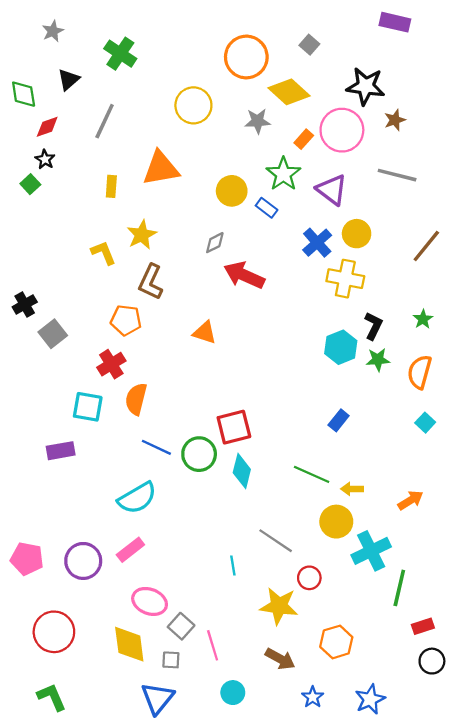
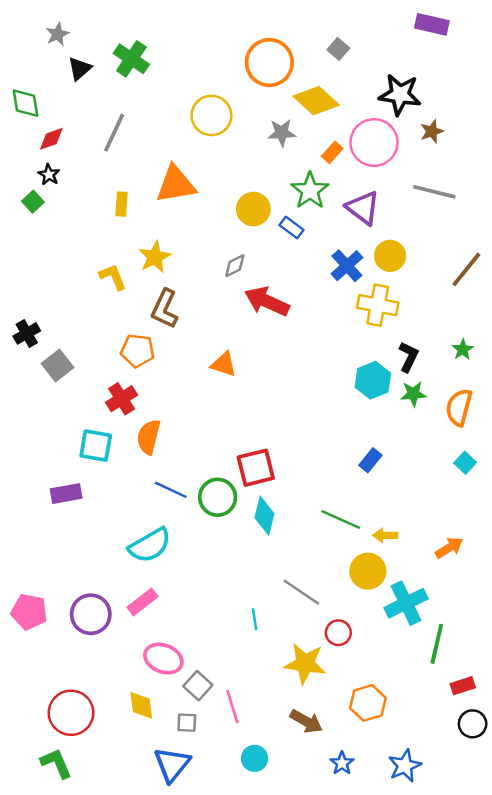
black triangle: (69, 80) -> (80, 69), moved
red circle: (54, 632) -> (71, 713), moved
yellow diamond: (129, 644) -> (141, 705), size x0.7

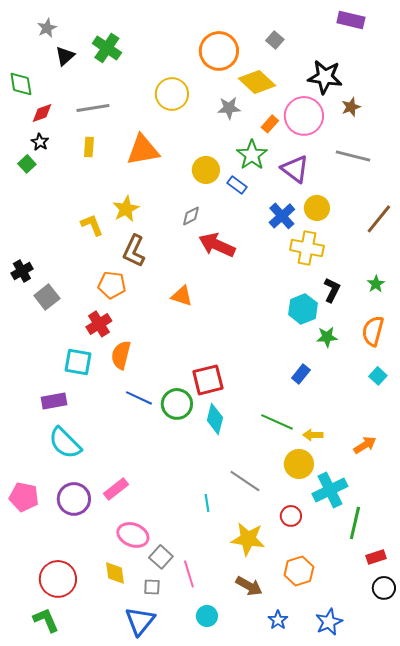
gray line: (114, 133) -> (93, 108), turned 56
yellow rectangle: (122, 204) -> (89, 147), moved
green star: (413, 394) -> (327, 337), moved
cyan semicircle: (150, 545) -> (65, 443), moved, turned 75
red circle: (338, 633) -> (291, 516), moved

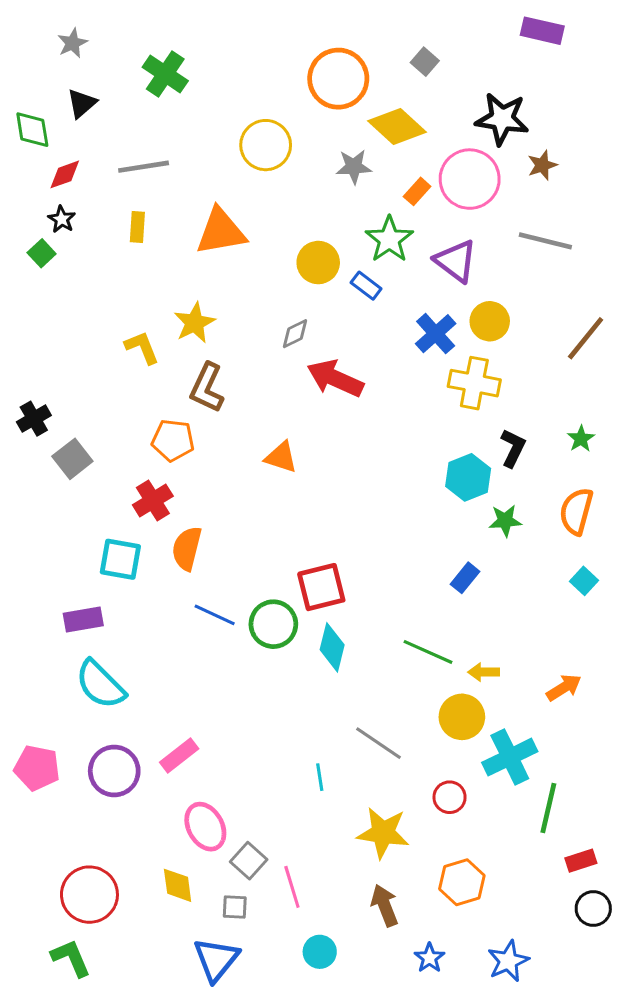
black triangle: (65, 56) -> (82, 103), moved
pink ellipse: (133, 535) -> (205, 827), turned 40
brown arrow: (249, 586) -> (385, 905), turned -140

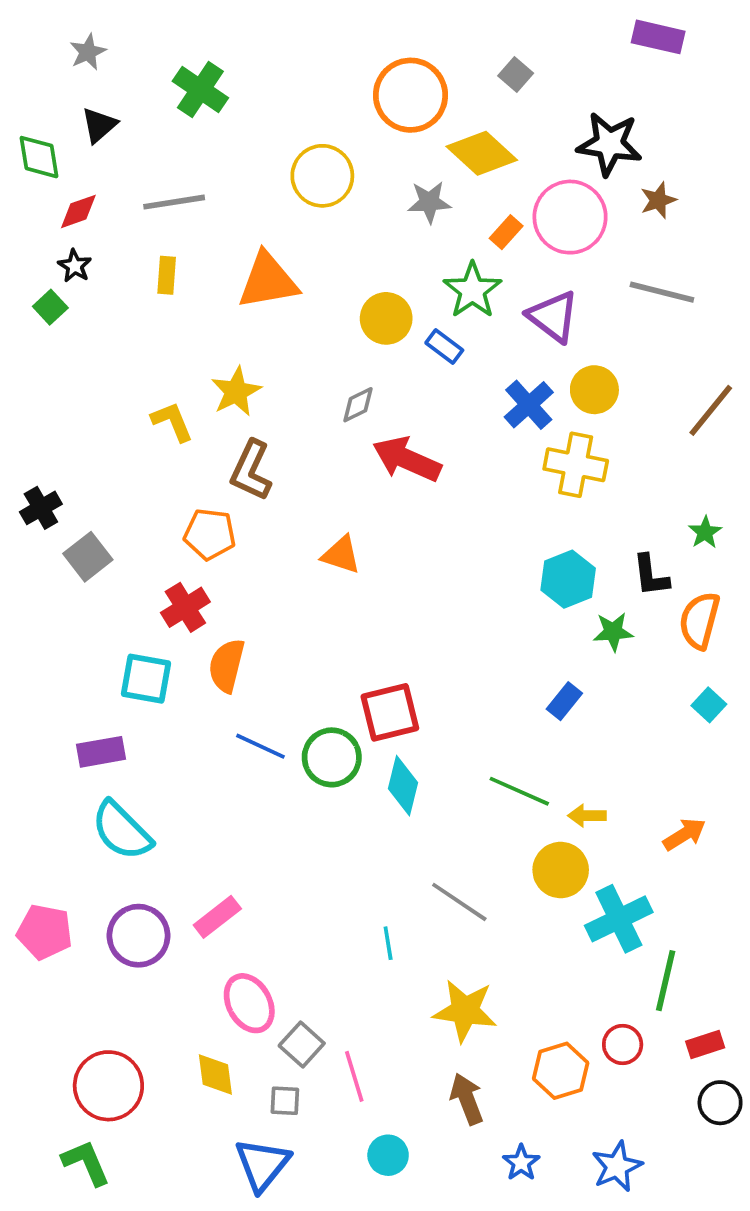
black L-shape: (513, 448) -> (651, 575), moved, turned 147
red circle: (450, 797) -> (623, 1044), moved

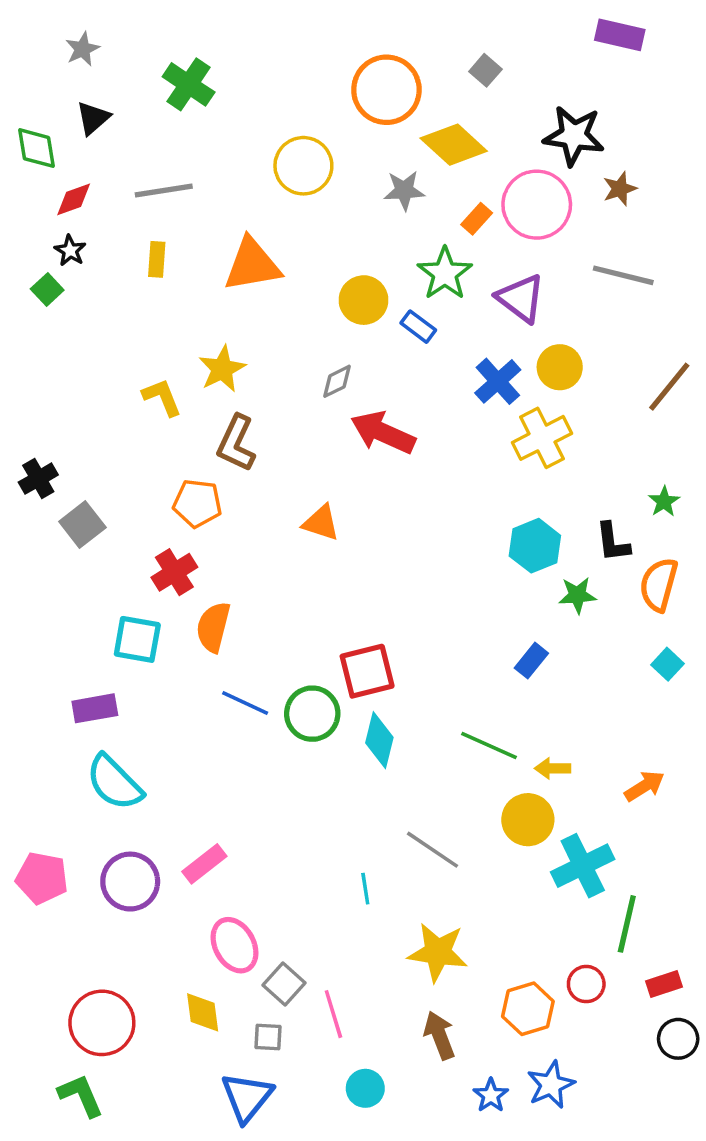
yellow cross: (576, 465) -> (542, 438), turned -38
blue star: (617, 1166) -> (551, 1085), moved

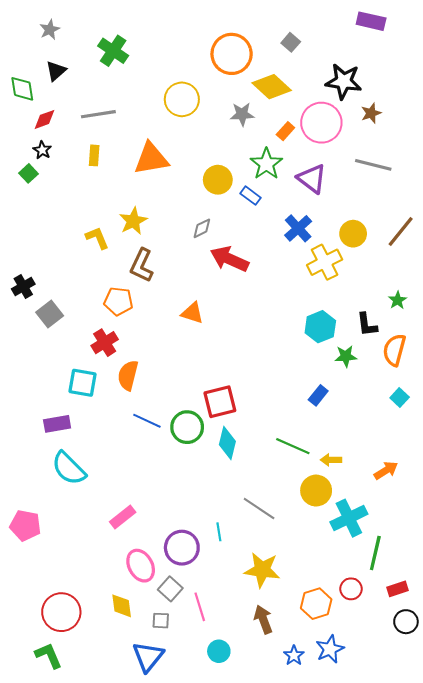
yellow circle: (560, 367) -> (353, 234), moved
purple circle: (130, 882) -> (182, 548), moved

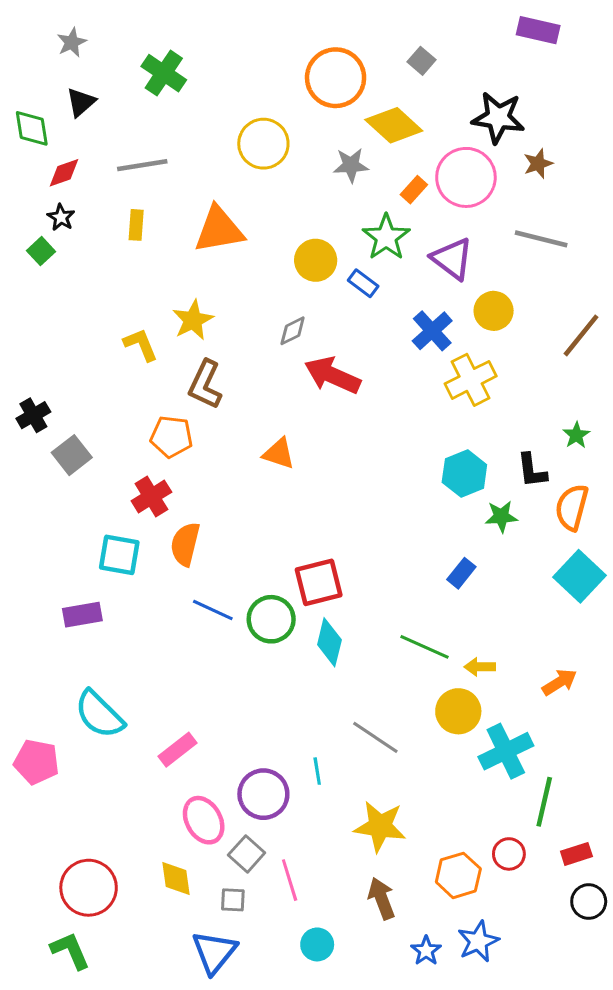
yellow circle: (353, 234) -> (494, 311), moved
cyan square: (400, 398) -> (579, 576), size x1.8
cyan semicircle: (69, 468) -> (99, 714), moved

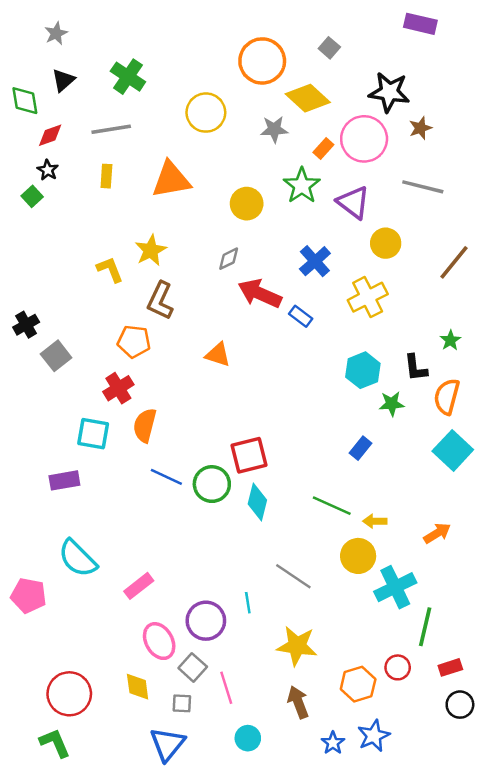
green cross: (164, 73) -> (128, 77), moved
blue rectangle: (363, 283) -> (301, 316), moved
blue cross: (432, 331) -> (315, 261), moved

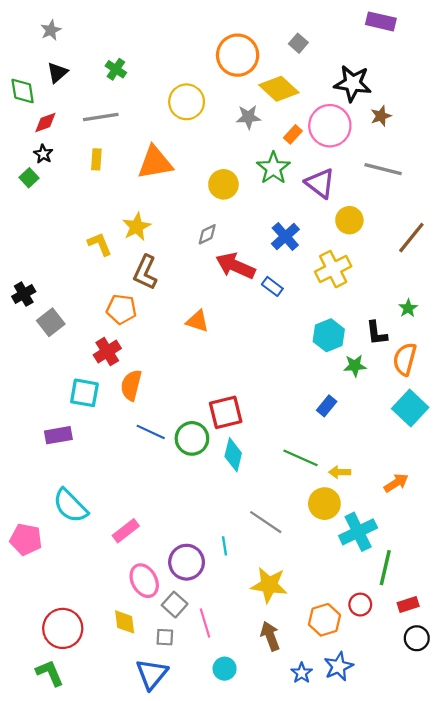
green cross: (128, 77) -> (116, 69), size x0.7

